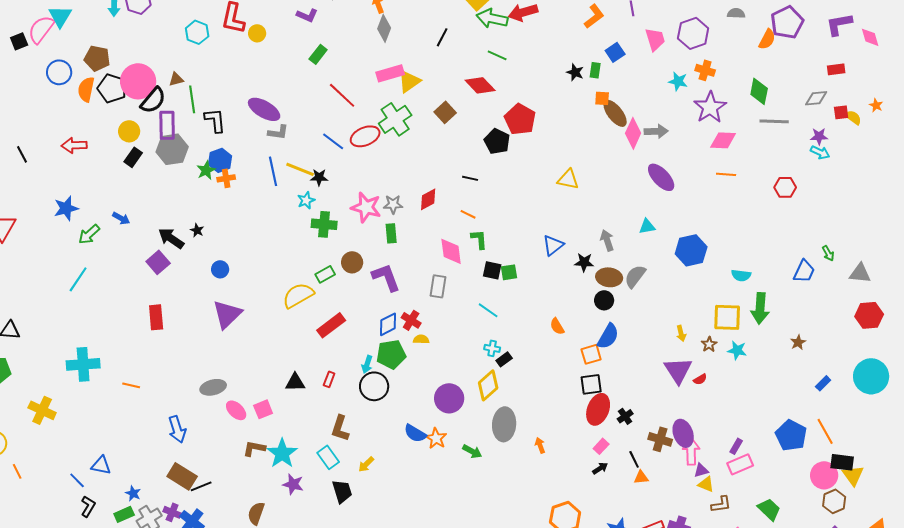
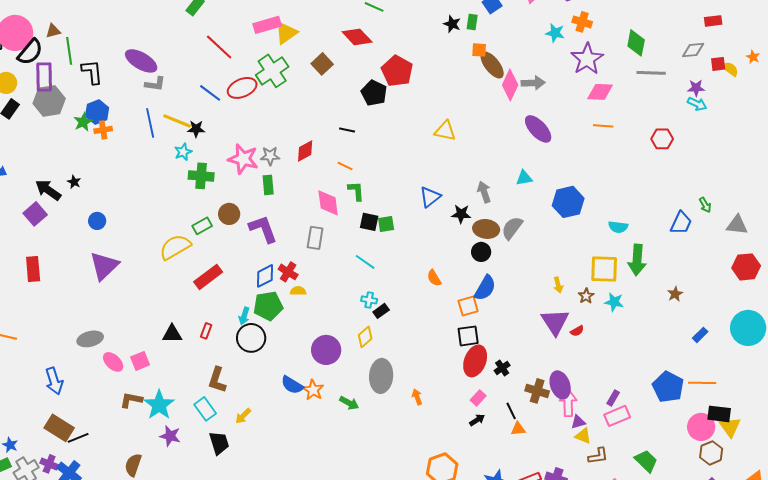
yellow diamond: (488, 385) -> (365, 337), size x0.7
orange line: (825, 431) -> (702, 383), turned -60

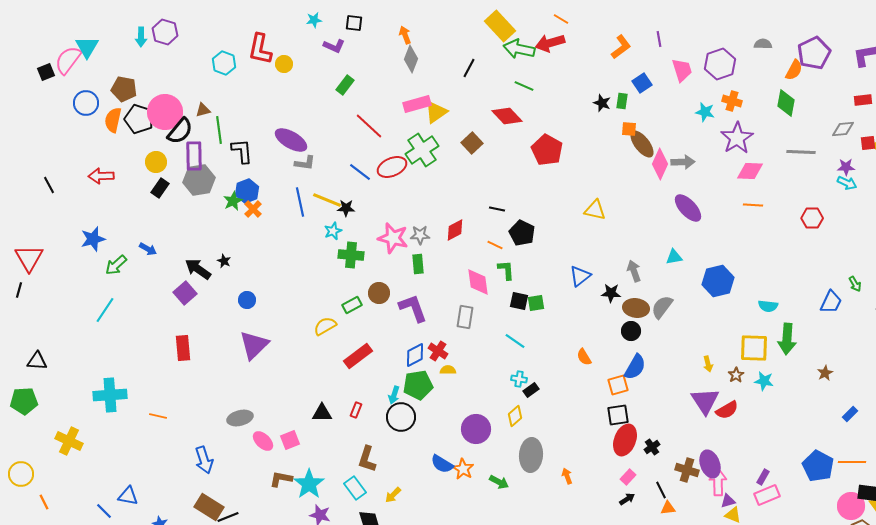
green diamond: (636, 43) -> (786, 103), moved
black pentagon: (374, 93) -> (522, 233), moved
orange cross: (103, 130) -> (253, 209), turned -36
yellow semicircle: (175, 247) -> (325, 326), size x0.7
red semicircle: (577, 331) -> (727, 410), size x1.6

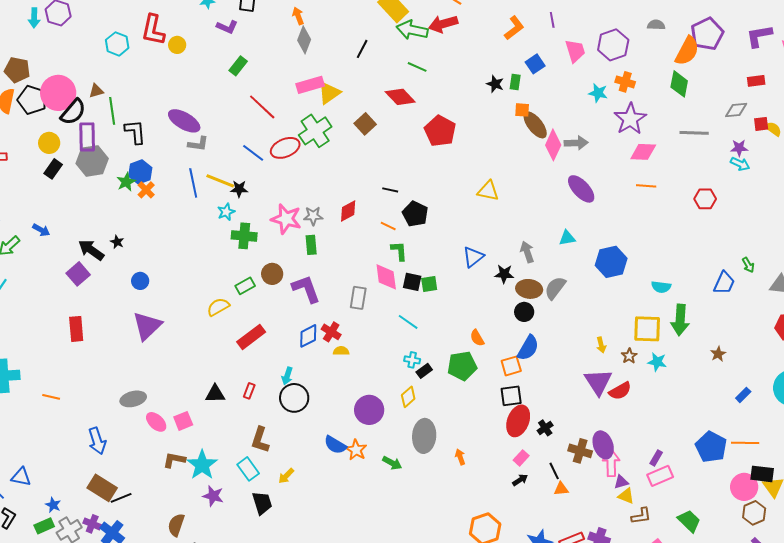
orange semicircle: (794, 70) -> (687, 51), size x1.4
pink diamond: (478, 282) -> (386, 277), moved
green pentagon: (418, 385) -> (462, 366), moved

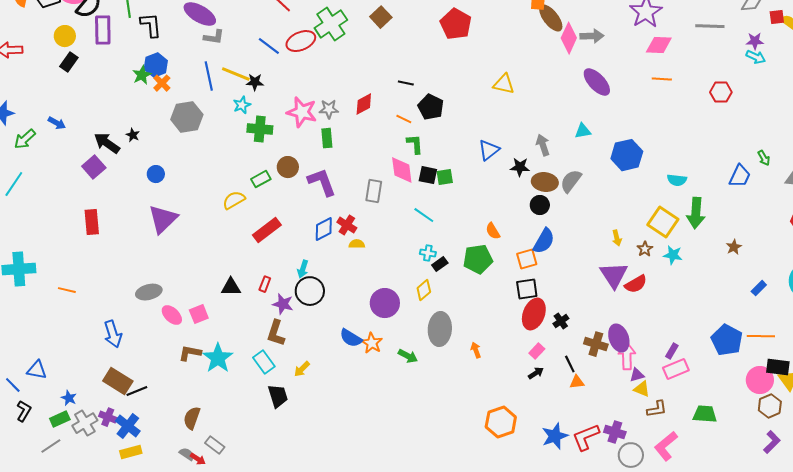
gray hexagon: (92, 161) -> (187, 117), moved
yellow square: (647, 329) -> (663, 222), turned 32
purple star: (213, 496) -> (283, 304), moved
green trapezoid: (689, 521) -> (705, 414), turned -40

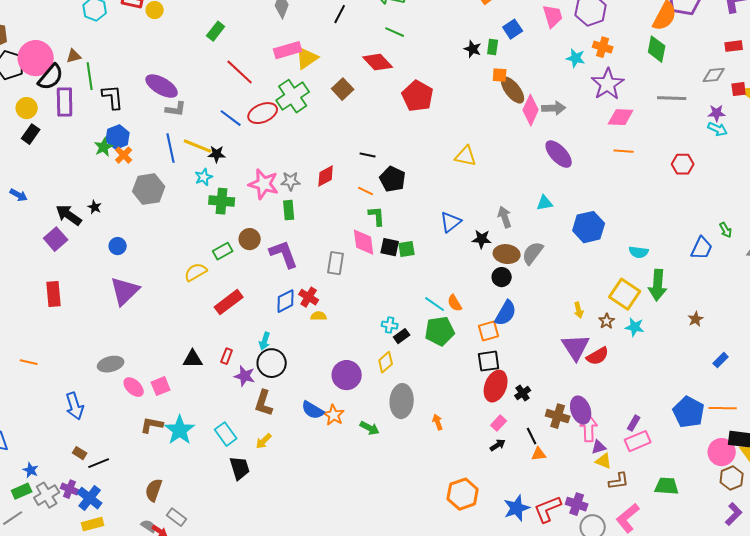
cyan line: (424, 215) -> (435, 304), moved
brown L-shape: (276, 333) -> (264, 403), moved
brown rectangle: (118, 381) -> (80, 453), size x0.5

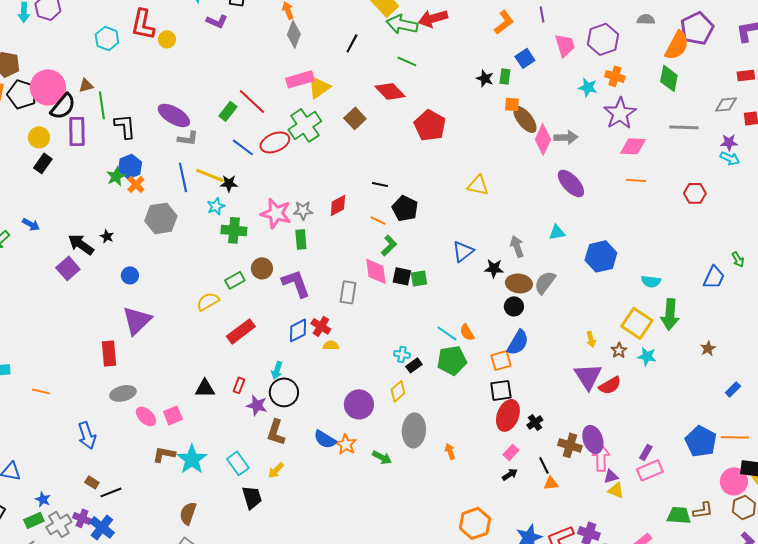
green rectangle: (216, 31) -> (228, 111), moved
green L-shape: (377, 216) -> (389, 245), turned 50
red rectangle: (54, 294) -> (109, 353), moved
brown L-shape: (619, 481) -> (703, 510), moved
brown semicircle: (154, 490) -> (188, 513), moved

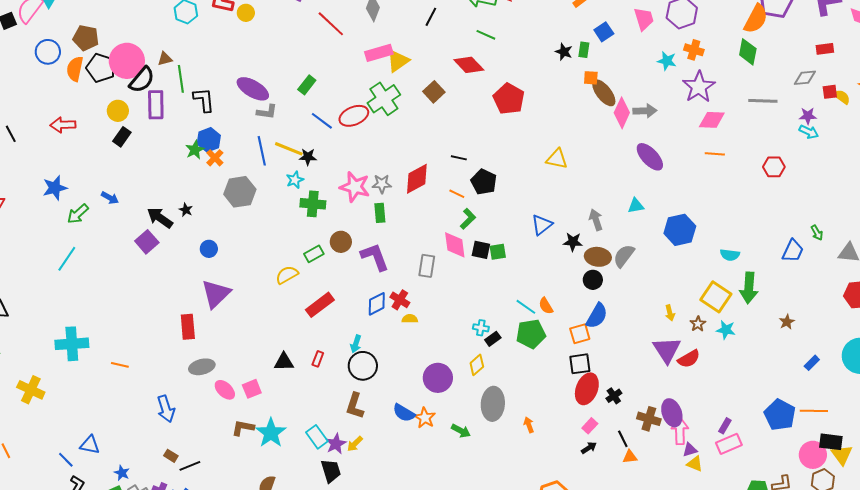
red line: (252, 101) -> (331, 24), moved
red diamond: (338, 205) -> (417, 179), size x1.4
purple star: (257, 405) -> (336, 444), moved, turned 30

